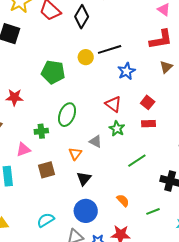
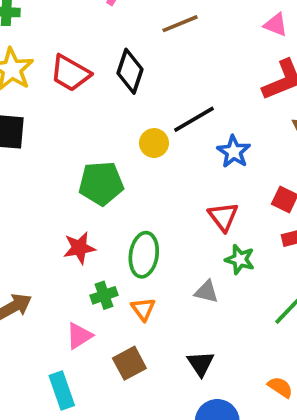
red star: (14, 97) -> (79, 248), moved
red triangle: (113, 104) -> (223, 217), turned 30
orange triangle: (75, 154) -> (143, 309), moved

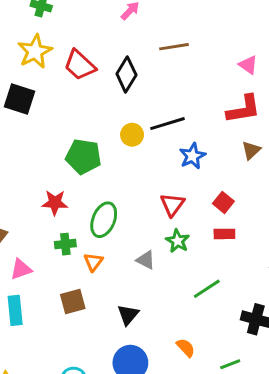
pink triangle: (79, 336) -> (21, 269), moved

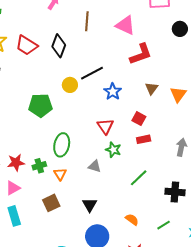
brown line: (174, 47) -> (87, 21), turned -66
pink triangle: (248, 65) -> (125, 25), moved, size x1.5
brown triangle: (251, 150) -> (152, 88), moved
red star: (55, 203) -> (16, 163), moved

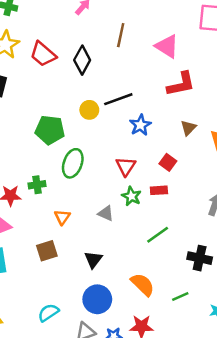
red rectangle: (144, 139) -> (159, 190), moved
green ellipse: (62, 145) -> (73, 163), moved
green cross: (39, 166) -> (37, 185), moved
orange semicircle: (132, 220) -> (143, 285), size x1.5

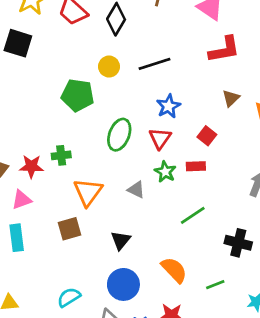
yellow circle: (89, 110) -> (109, 67), moved
blue star: (140, 125) -> (168, 106), moved
green ellipse: (73, 163) -> (119, 135), moved
orange triangle: (62, 217) -> (88, 192), size x1.6

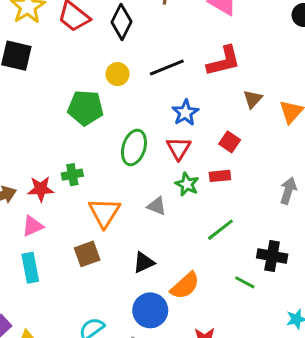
red L-shape: (224, 50) -> (224, 61), moved
black triangle: (121, 240) -> (144, 262), turned 30
orange semicircle: (174, 270) -> (185, 286), moved, turned 96
green line: (215, 285) -> (245, 282), moved, turned 54

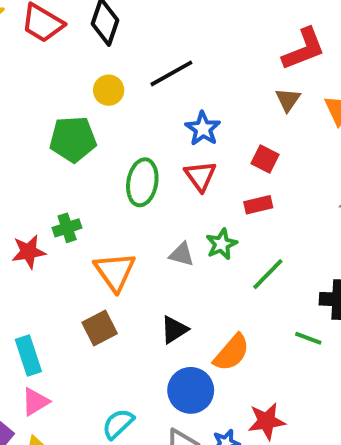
red L-shape: (224, 61) -> (304, 49), moved
green star: (187, 184) -> (222, 244), moved, turned 30
pink triangle: (33, 226) -> (35, 402), moved

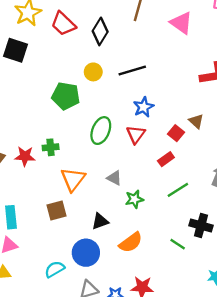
brown triangle: (288, 100) -> (196, 121), moved, turned -35
red rectangle: (258, 205) -> (166, 159), turned -35
green star: (222, 244) -> (134, 199), moved
green line: (268, 274) -> (178, 190), moved
blue circle: (191, 390) -> (86, 253), moved

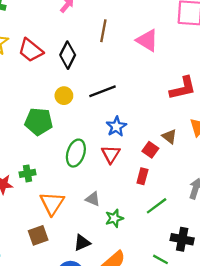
red rectangle: (166, 159) -> (142, 176), turned -35

